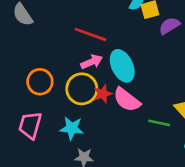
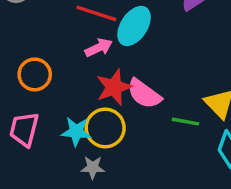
cyan ellipse: (122, 66) -> (134, 26), moved, turned 60
yellow circle: (82, 89) -> (105, 128), moved
red star: (103, 94) -> (114, 87), size x1.5

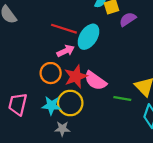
orange circle: (35, 74) -> (51, 73), moved

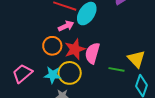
pink semicircle: (95, 81) -> (92, 53), turned 70
pink trapezoid: (18, 104) -> (22, 73), turned 35

